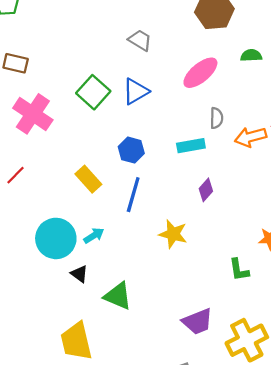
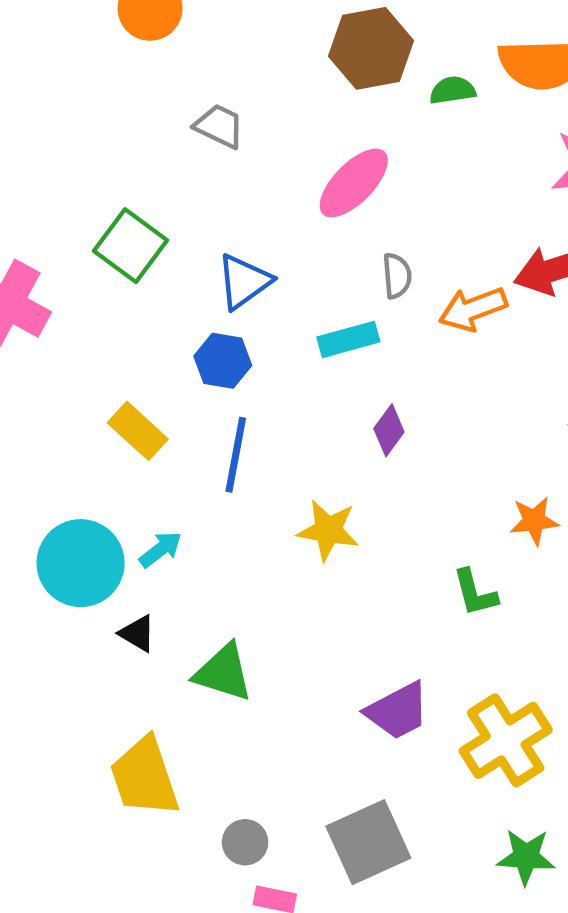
green semicircle: (251, 55) -> (453, 90), moved
blue triangle: (136, 91) -> (244, 282), moved

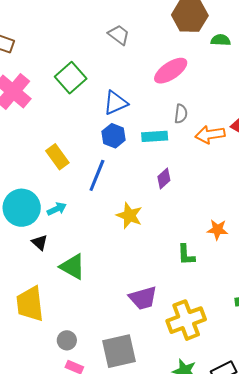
blue hexagon: (223, 361) -> (114, 136), moved

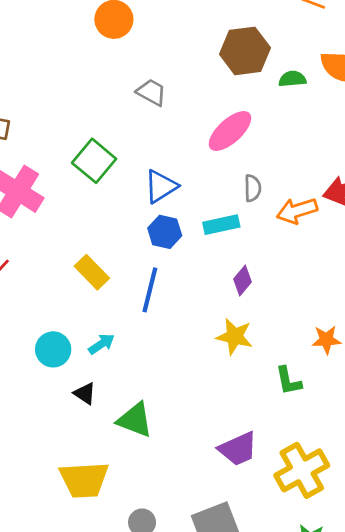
cyan circle: (22, 208) -> (53, 349), size x0.7
yellow star: (129, 216) -> (235, 336), moved
yellow trapezoid: (30, 304) -> (84, 480), turned -78

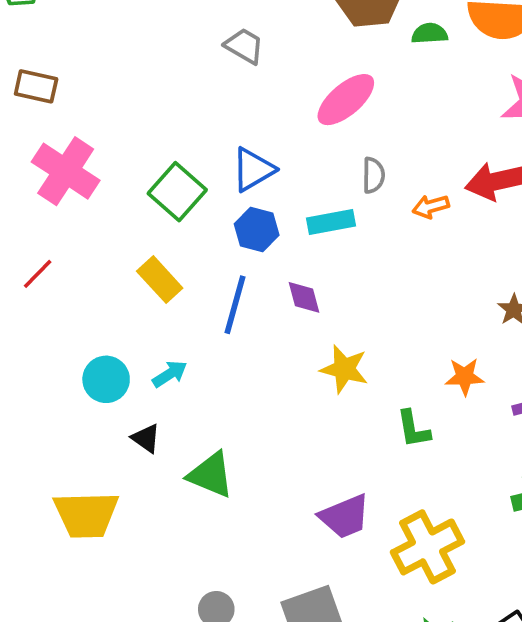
green square: (94, 161) -> (177, 192), moved
orange arrow: (297, 211) -> (431, 206), size x0.7
purple diamond: (242, 280) -> (304, 297), moved, turned -56
yellow trapezoid: (84, 480) -> (86, 515), moved

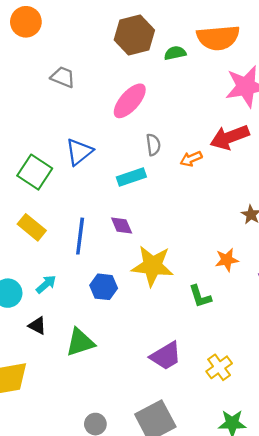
blue hexagon: (257, 229) -> (104, 287), moved
yellow star: (344, 369) -> (153, 266), size x1.4
green triangle: (211, 475) -> (80, 342), turned -32
yellow cross: (428, 547) -> (219, 367), size x0.6

